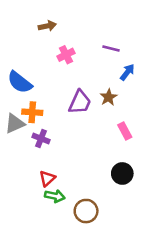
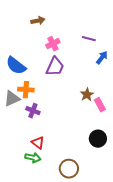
brown star: (109, 97) -> (87, 95), moved
purple trapezoid: (80, 102) -> (55, 67), moved
red triangle: (47, 178) -> (38, 143), turned -40
green arrow: (55, 196) -> (33, 158), moved

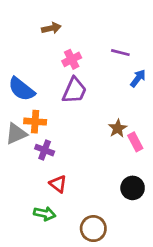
red triangle: (38, 143) -> (58, 184), moved

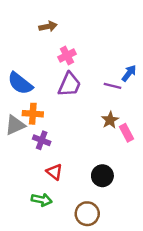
purple line: (120, 53) -> (113, 86), moved
black circle: (133, 188) -> (102, 176), moved

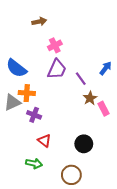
blue arrow: (129, 73) -> (106, 68), moved
purple line: (113, 86) -> (81, 79), moved, turned 40

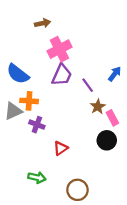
pink cross: (55, 45) -> (59, 49), size x1.5
red triangle: (44, 141) -> (61, 148), moved, turned 48
black circle: (84, 144) -> (107, 140), moved

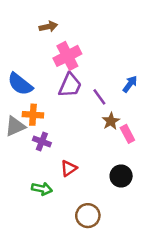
black circle: (107, 140) -> (121, 176), moved
green arrow: (37, 177) -> (42, 189), moved

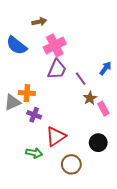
blue semicircle: (20, 84) -> (17, 45), moved
red triangle: (69, 168) -> (56, 136), size x1.5
brown circle: (88, 216) -> (71, 164), moved

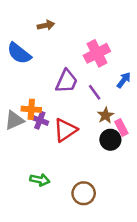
pink cross: (55, 45) -> (97, 53), moved
purple cross: (34, 115) -> (40, 120), moved
red triangle: (56, 136) -> (65, 130), moved
black circle: (98, 143) -> (110, 140), moved

